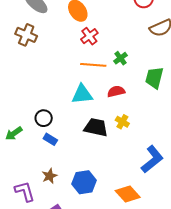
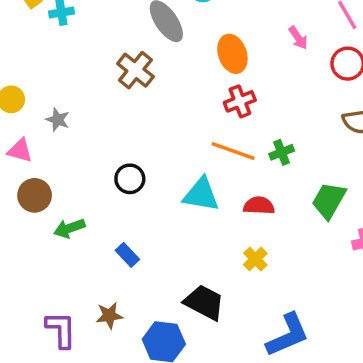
black circle: (44, 118) -> (130, 179), moved
black trapezoid: (96, 127) -> (204, 302), moved

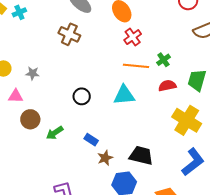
red semicircle: (259, 206) -> (167, 86), moved
yellow cross: (255, 259) -> (187, 120), moved, size x2.0
brown star: (109, 315) -> (105, 158), moved

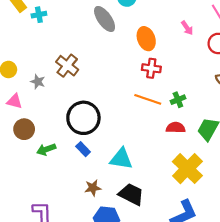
brown cross: (69, 34) -> (67, 66), moved
red cross: (133, 37) -> (151, 68), turned 30
cyan triangle: (124, 95) -> (121, 159), moved
black circle: (82, 96) -> (83, 118), size x1.8
blue rectangle: (91, 140) -> (83, 149), moved

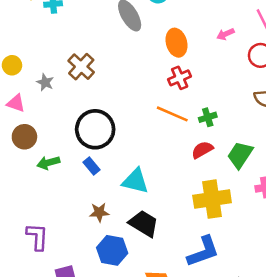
pink arrow: (187, 28) -> (225, 34), turned 96
red cross: (151, 68) -> (180, 78), turned -36
red semicircle: (176, 128) -> (202, 150), turned -36
yellow cross: (187, 169) -> (212, 199), turned 32

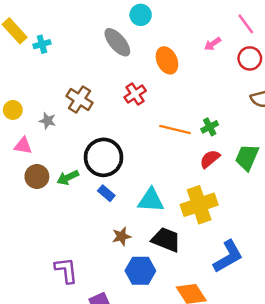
red cross: (180, 78) -> (135, 94), moved
green arrow: (48, 163) -> (68, 177), moved
yellow cross: (212, 199) -> (199, 205), moved

